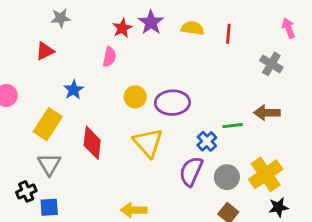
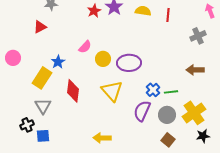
pink semicircle: (109, 57) -> (85, 47), moved, turned 32
gray cross: (271, 64) -> (198, 36), turned 35
blue star: (74, 90) -> (58, 62), moved
green line: (233, 126) -> (171, 92), moved

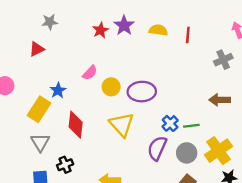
black cross: (27, 125) -> (65, 165), moved

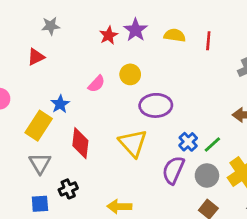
yellow circle: (111, 87) -> (130, 74), moved
green line: (191, 126) -> (212, 144), turned -35

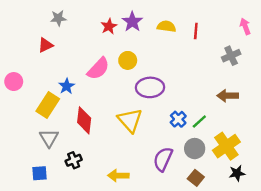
pink semicircle: (96, 84) -> (98, 69), size x1.5
purple semicircle: (173, 170) -> (163, 159), moved
blue square: (40, 204) -> (40, 173), moved

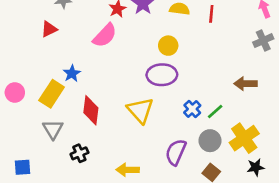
gray cross: (231, 56) -> (263, 41), moved
yellow circle: (128, 60) -> (168, 46), moved
pink semicircle: (98, 69) -> (105, 35), moved
pink circle: (14, 82) -> (15, 92), moved
blue square: (40, 173) -> (22, 167), moved

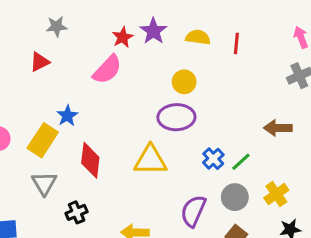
yellow triangle: (140, 110) -> (150, 160), turned -48
yellow cross: (244, 138) -> (276, 194), size x0.7

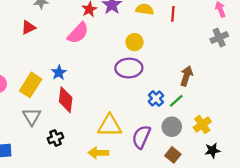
blue star: (67, 116) -> (59, 73), moved
brown arrow: (278, 128) -> (186, 76), moved, turned 108
yellow triangle: (150, 160) -> (110, 126), moved

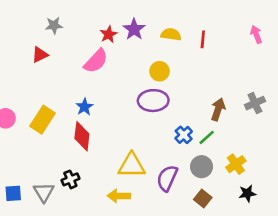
gray cross: (219, 38) -> (255, 103), moved
blue star: (59, 73) -> (84, 107), moved
gray triangle: (32, 117) -> (44, 192), moved

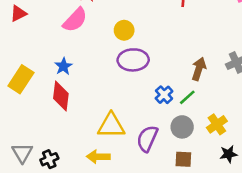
yellow circle: (160, 71) -> (124, 30), moved
black cross: (70, 179) -> (49, 159), moved
brown square: (203, 198) -> (183, 159), turned -36

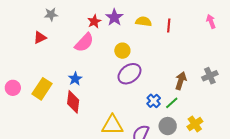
purple ellipse: (133, 60) -> (129, 74), turned -35

